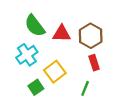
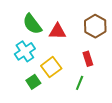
brown hexagon: (91, 36) -> (95, 26), moved

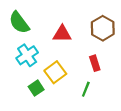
green semicircle: (32, 24) -> (19, 23), moved

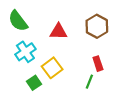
red rectangle: (95, 63) -> (98, 64), moved
green line: (86, 89) -> (89, 82), moved

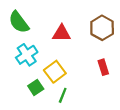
green line: (89, 82) -> (63, 95), moved

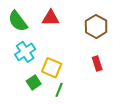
red triangle: (62, 33) -> (51, 18), moved
yellow square: (55, 72) -> (52, 68), turned -30

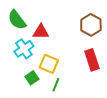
red triangle: (51, 18) -> (41, 32), moved
red rectangle: (97, 63) -> (92, 60), size x1.5

